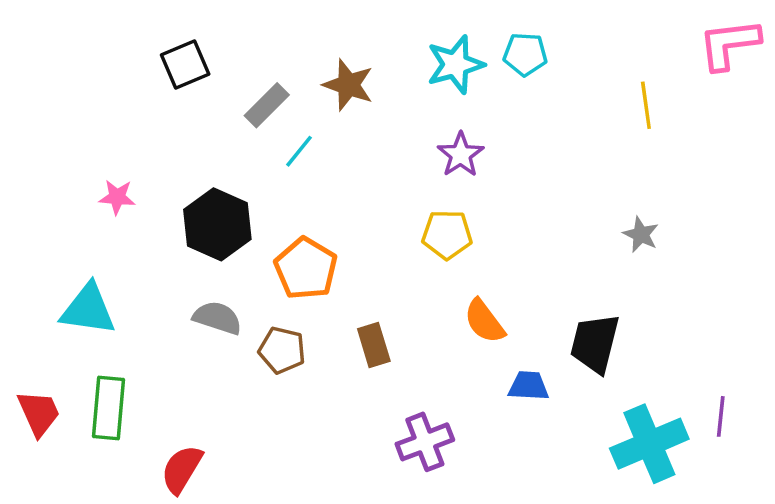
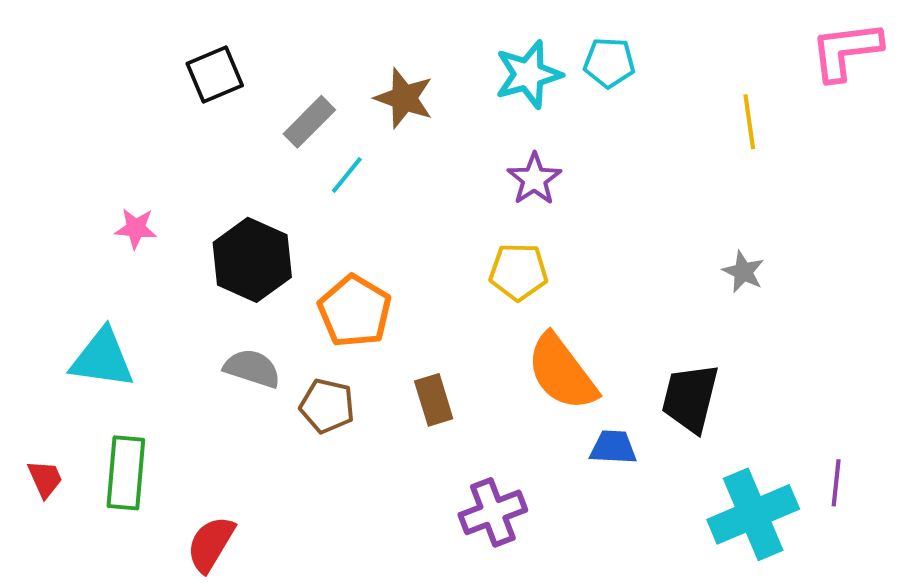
orange semicircle: (484, 321) -> (562, 372), size x1.5
red trapezoid: (39, 413) -> (45, 479), size x0.7

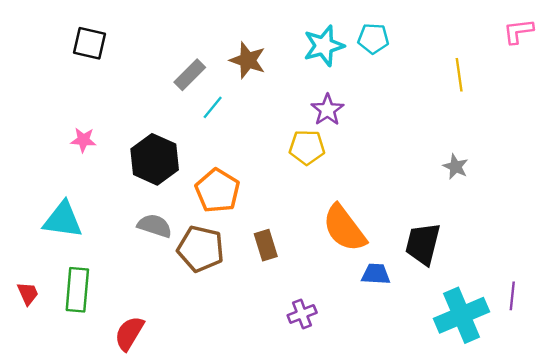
pink L-shape: (846, 51) -> (518, 31), size x0.7
black square: (215, 74) -> (89, 43), moved, turned 36
yellow pentagon: (518, 272) -> (307, 147), moved
brown pentagon: (327, 406) -> (201, 249), size x1.4
purple cross: (493, 512) -> (302, 314), size x0.7

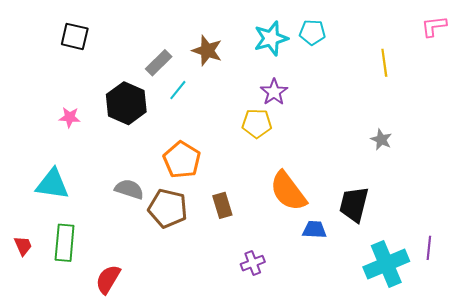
black hexagon: (155, 159) -> (126, 103), moved

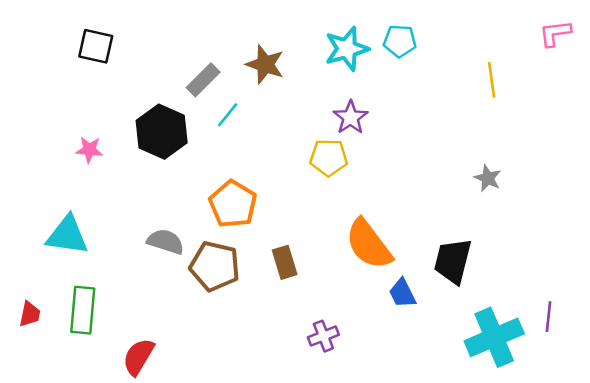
blue trapezoid: (314, 230) -> (402, 293), turned -120
red trapezoid: (23, 246) -> (30, 314), turned 35

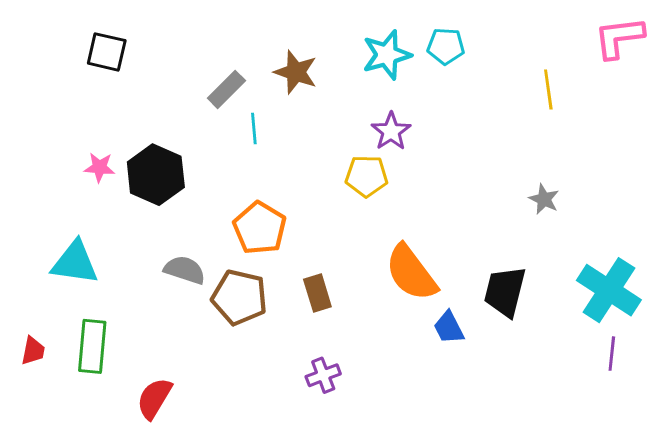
pink L-shape: (555, 33) -> (619, 38), size x1.4
cyan line: (228, 115) -> (254, 128), turned -44
black hexagon: (162, 132) -> (156, 175), moved
purple cross: (323, 336) -> (323, 375), moved
cyan cross: (494, 337) -> (609, 290), moved, turned -34

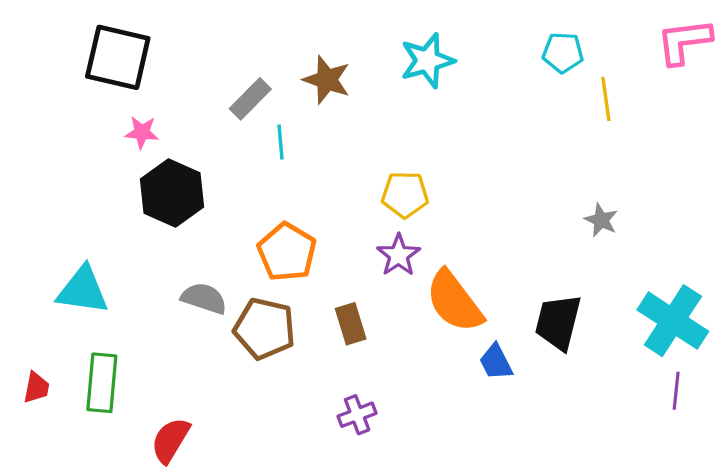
cyan pentagon: (446, 46) -> (563, 53), moved
black square: (107, 52) -> (118, 57), size x1.5
purple star: (391, 131) -> (399, 255), moved
pink star: (99, 167) -> (142, 132), moved

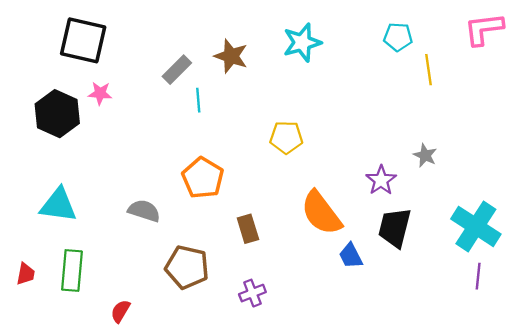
black hexagon: (172, 193) -> (57, 114), moved
purple star: (399, 255) -> (381, 180), moved
brown pentagon: (265, 329) -> (187, 267), moved
red semicircle: (170, 440) -> (120, 311), size x0.7

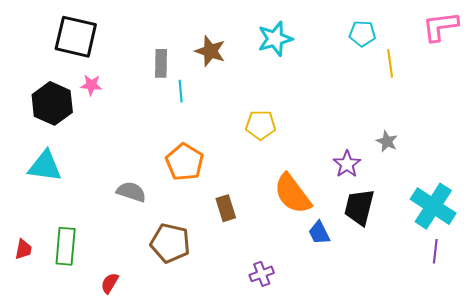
gray rectangle: (177, 70) -> (161, 63), turned -44
cyan triangle: (58, 205) -> (45, 166), moved
purple cross: (252, 293) -> (262, 274), moved

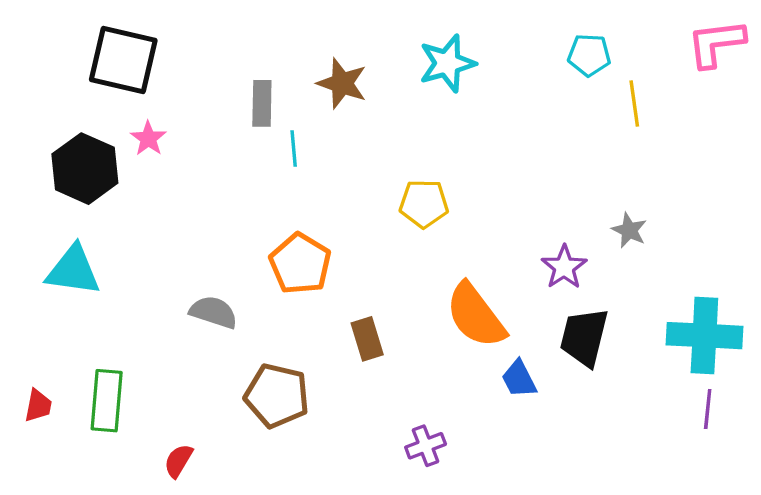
pink star: (91, 85) -> (148, 138), turned 30
cyan cross: (433, 206) -> (704, 336), turned -30

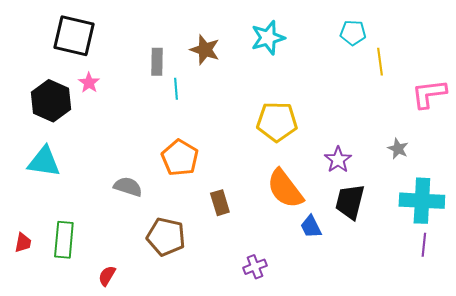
pink L-shape: (716, 43) -> (429, 94), moved
yellow pentagon: (424, 204) -> (277, 122), moved, size x1.4
gray star: (629, 230) -> (398, 149), moved

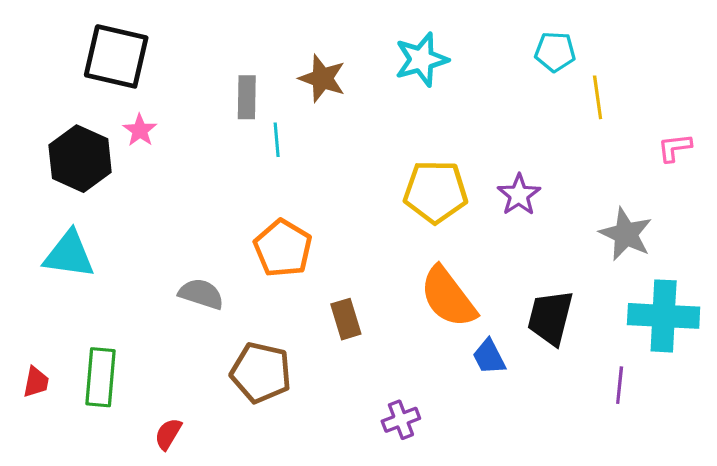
pink L-shape: (429, 94) -> (675, 148), size x0.6
gray star: (398, 149) -> (626, 234), size x1.6
purple star: (338, 160) -> (519, 195), moved
purple line: (424, 245) -> (620, 385), moved

